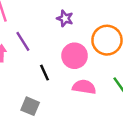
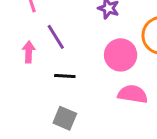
black line: (44, 73) -> (65, 76), moved, turned -63

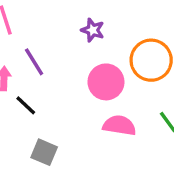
black line: (65, 76) -> (26, 105), moved, turned 40

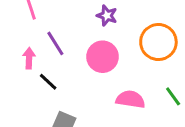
pink circle: (106, 82) -> (103, 57), moved

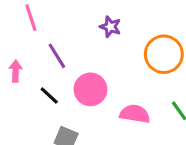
pink circle: (103, 57) -> (90, 89), moved
pink arrow: (29, 58) -> (16, 71), moved

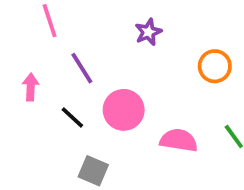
purple star: (110, 27) -> (148, 32), turned 30
orange circle: (164, 54) -> (215, 66), size x0.7

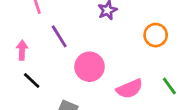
black line: (72, 117) -> (32, 80), moved
pink semicircle: (179, 140) -> (129, 89), turned 148

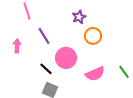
orange circle: (156, 35) -> (93, 36), moved
black line: (32, 80) -> (46, 69), moved

